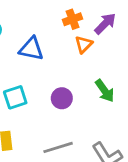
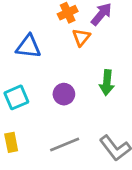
green arrow: (105, 91) -> (107, 83), turned 45

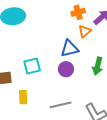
blue triangle: (28, 46) -> (70, 49), moved, turned -30

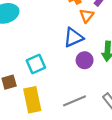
purple circle: (66, 69) -> (85, 60), moved
yellow rectangle: (23, 97) -> (32, 100), size x1.6

